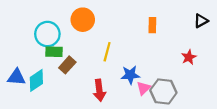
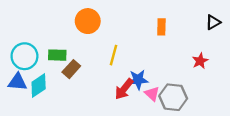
cyan circle: (47, 34) -> (24, 56), moved
pink triangle: (144, 88) -> (152, 94), turned -32
red arrow: (99, 90) -> (124, 89), moved, turned 45

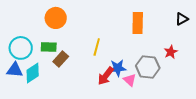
orange circle: (88, 21) -> (56, 18), moved
orange rectangle: (161, 27) -> (138, 23), size x1.5
gray hexagon: (173, 97) -> (148, 67), moved

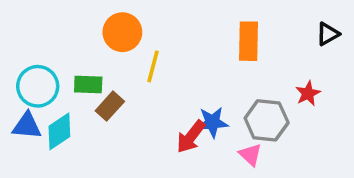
orange circle: (56, 18) -> (122, 32), moved
yellow line: (97, 47) -> (153, 66), moved
pink triangle: (130, 80) -> (250, 155), moved

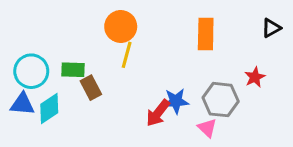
orange circle: (122, 32) -> (121, 27), moved
brown rectangle: (110, 106) -> (91, 88), turned -70

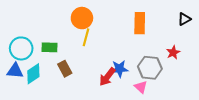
brown rectangle: (91, 88) -> (65, 69), moved

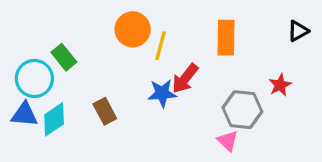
yellow line: (86, 37) -> (160, 46), moved
green rectangle: (50, 47) -> (64, 57), moved, turned 49
blue star: (119, 69) -> (162, 93), moved
red arrow: (107, 77) -> (185, 78), moved

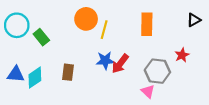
cyan circle: (34, 78) -> (17, 25), moved
red arrow: (185, 78) -> (120, 64), moved
brown rectangle: (105, 111) -> (68, 72), turned 35

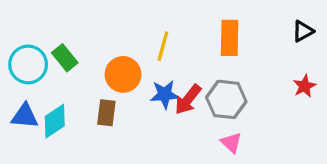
orange circle: (86, 19) -> (123, 74), moved
cyan circle: (17, 25) -> (28, 64), moved
red star: (182, 55) -> (305, 86), moved
gray hexagon: (157, 71) -> (226, 99), moved

